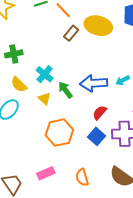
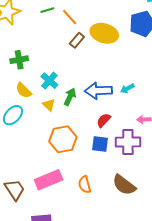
green arrow: (65, 90) -> (70, 97), turned 60
blue square: (97, 136) -> (100, 144), turned -36
pink rectangle: (46, 173) -> (49, 180), size x1.5

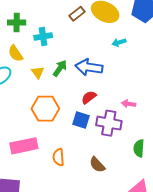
cyan cross: (49, 81) -> (43, 37), moved, turned 30
cyan arrow: (127, 89) -> (119, 42), moved
brown semicircle: (124, 185) -> (97, 165), size x0.7

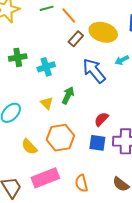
yellow semicircle: (15, 53) -> (29, 147), moved
blue arrow: (89, 67) -> (94, 71), moved, turned 52

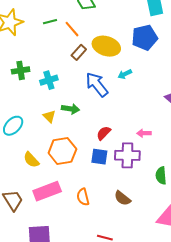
green arrow: (68, 95) -> (70, 109), turned 72

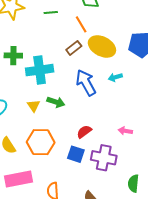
orange line: (72, 29) -> (81, 24), moved
cyan cross: (49, 80) -> (40, 70), size x1.5
pink arrow: (144, 133) -> (125, 131), moved

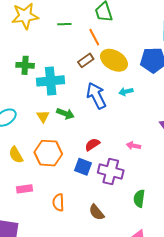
pink rectangle: (18, 179) -> (25, 189), size x0.6

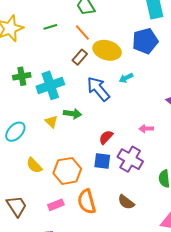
orange hexagon: (48, 153) -> (67, 171), moved
purple cross: (111, 171) -> (130, 159), turned 30
pink rectangle: (25, 189) -> (56, 205), moved
orange semicircle: (58, 202) -> (87, 202), size x1.4

